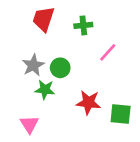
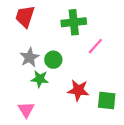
red trapezoid: (43, 19) -> (25, 17), moved
green cross: (83, 25) -> (74, 22), size x1.5

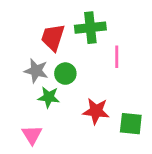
red trapezoid: (25, 17) -> (53, 37), moved
pink line: (95, 46) -> (117, 57), turned -42
gray star: (30, 57) -> (36, 71), turned -30

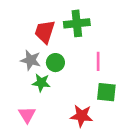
pink line: (117, 57) -> (98, 61), moved
red star: (96, 111) -> (82, 116), moved
green square: (131, 124) -> (106, 92), moved

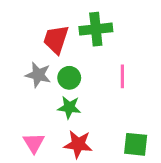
green star: (41, 83) -> (69, 107), moved
green square: (106, 92) -> (136, 144), moved
red star: (82, 116) -> (78, 144), moved

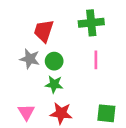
green cross: (96, 29) -> (91, 23), moved

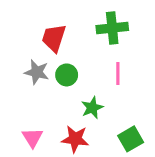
green star: (54, 84) -> (92, 108), moved, turned -30
green square: (106, 113) -> (131, 139), turned -36

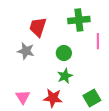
pink line: (118, 74) -> (98, 41), moved
green circle: (67, 75) -> (64, 53), moved

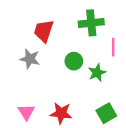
green star: (65, 76) -> (97, 73), moved

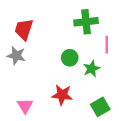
red trapezoid: (44, 31) -> (24, 29), moved
gray star: (30, 59) -> (16, 56), moved
red star: (61, 113) -> (62, 95), moved

